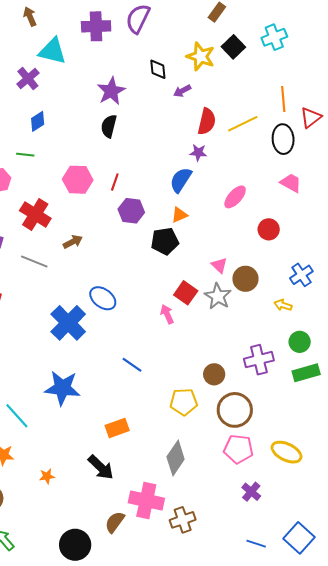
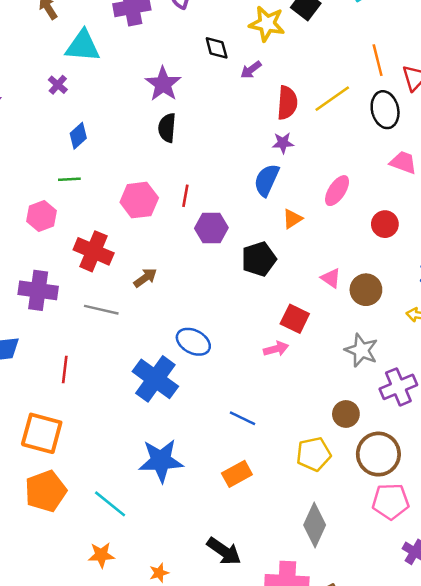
purple cross: (28, 79) -> (58, 85), size x0.7
orange triangle: (179, 215) -> (292, 219), moved
gray star: (218, 296) -> (361, 350), moved
pink arrow: (167, 314) -> (276, 349), turned 108
orange rectangle: (117, 428) -> (237, 474), moved

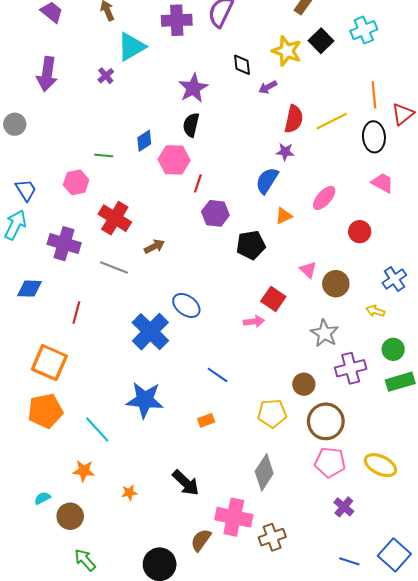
cyan triangle: (83, 46) -> (131, 47), turned -44
blue diamond: (78, 136) -> (144, 141), moved
pink hexagon: (139, 200) -> (174, 160), moved
orange rectangle: (237, 474) -> (206, 420), size x0.7

